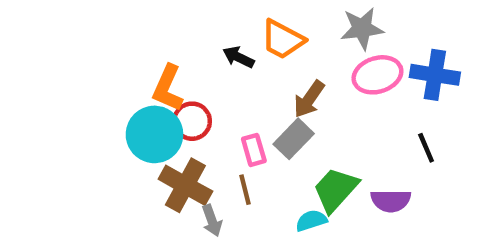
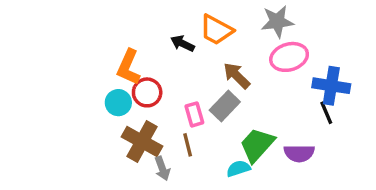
blue cross: (435, 75) -> (331, 86), moved
brown arrow: (309, 99) -> (237, 76), turned 100
cyan circle: (154, 134) -> (118, 103), size x0.6

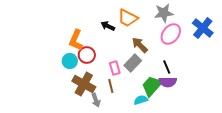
pink ellipse: (289, 57) -> (171, 34), turned -35
blue cross: (331, 86) -> (203, 28), moved, turned 30
black line: (326, 113) -> (167, 67), moved
purple semicircle: (299, 153) -> (168, 82), moved

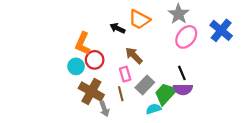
gray star: (164, 13) -> (179, 14), turned -30
brown arrow: (140, 45) -> (134, 55), moved
gray rectangle: (133, 63) -> (145, 85), moved

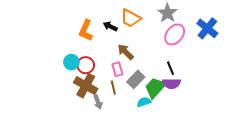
orange L-shape: (83, 43) -> (86, 30), moved
red circle: (95, 60) -> (86, 65), moved

